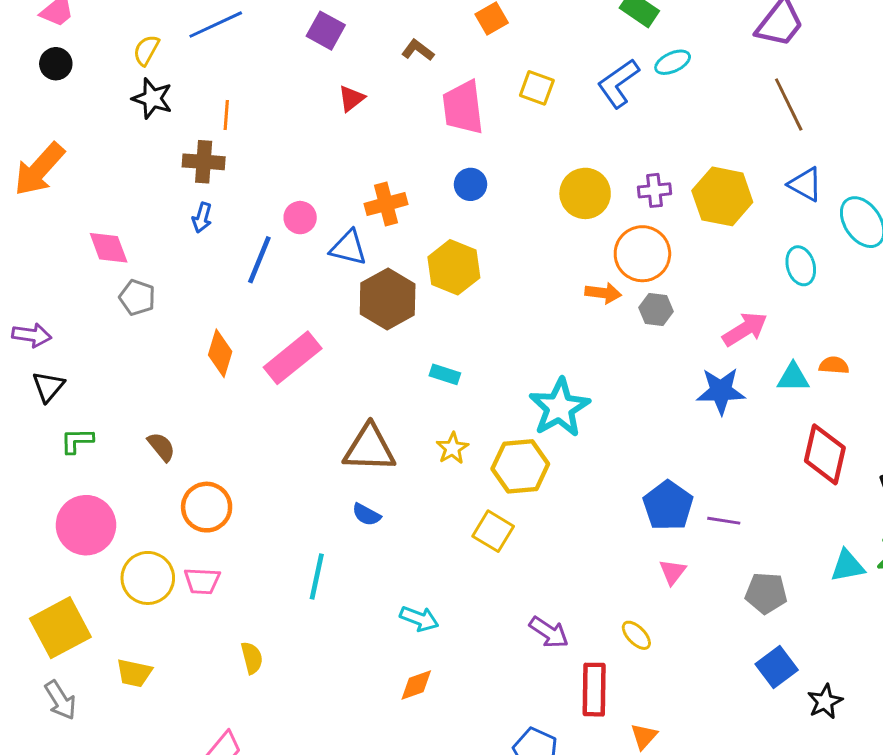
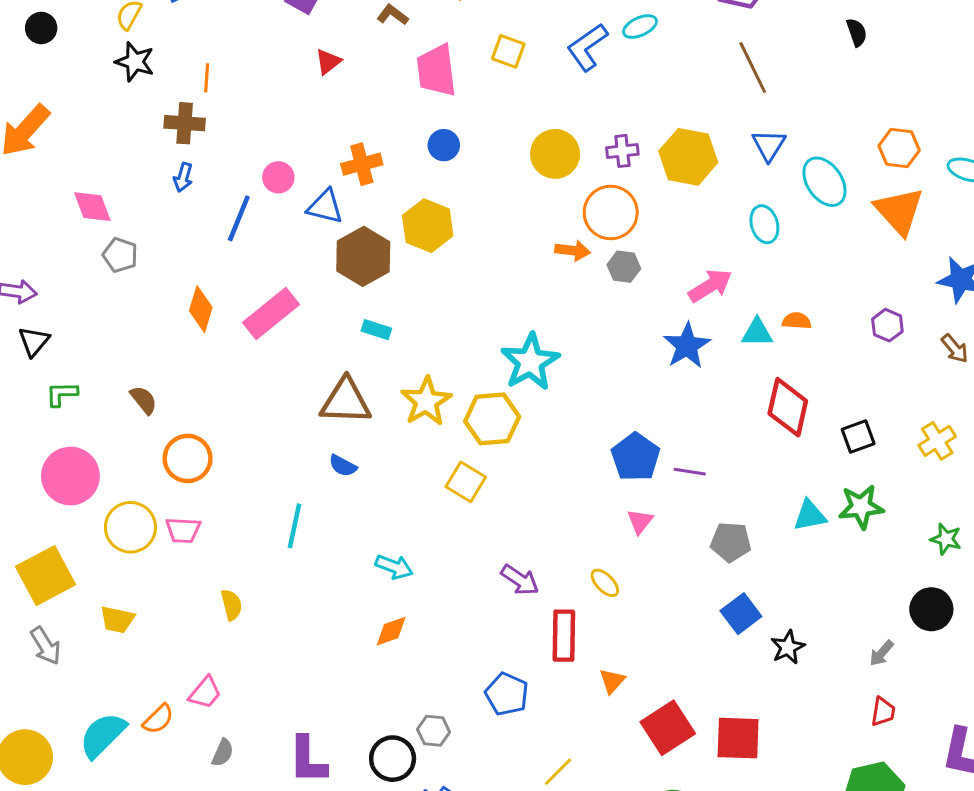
blue triangle: (805, 184) -> (769, 145), turned 33
cyan rectangle: (445, 374) -> (376, 330), moved
blue star: (721, 391) -> (687, 346), turned -30
yellow star: (452, 448) -> (426, 401), size x1.6

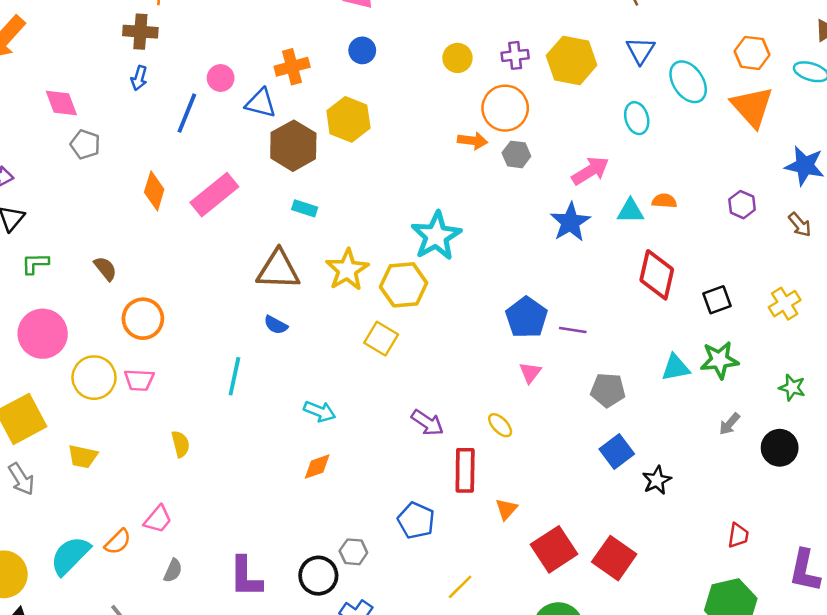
yellow circle: (555, 154) -> (457, 58), size x0.7
gray arrow: (882, 653) -> (729, 424), moved
red square: (738, 738) -> (614, 558), turned 33

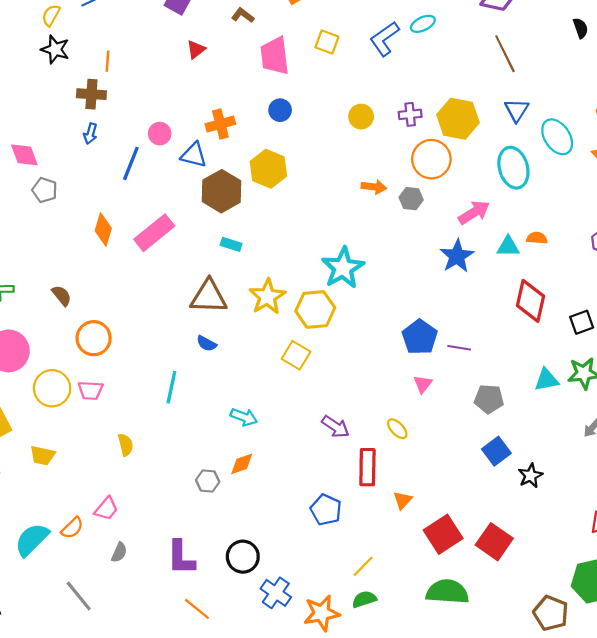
orange circle: (505, 108) -> (431, 159), moved
cyan ellipse: (637, 118) -> (513, 168), size x1.5
gray hexagon: (353, 552) -> (208, 481), moved

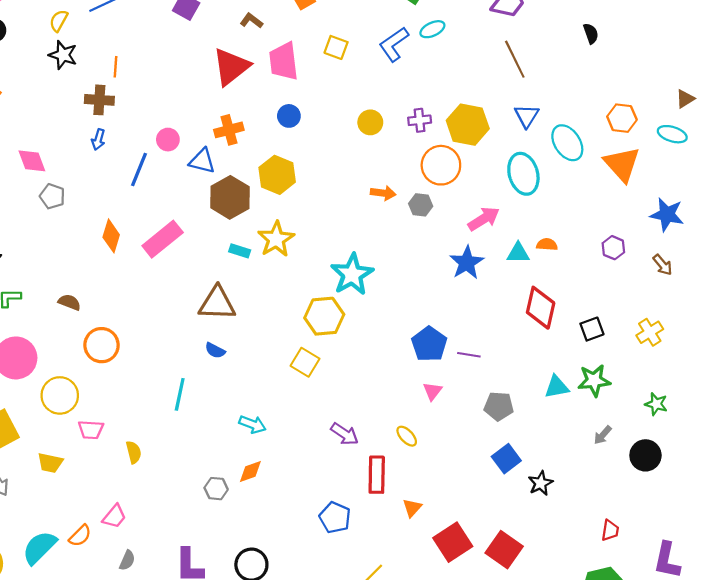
red triangle: (196, 49) -> (231, 67), moved, size x2.0
brown semicircle: (62, 296) -> (69, 302), turned -30
yellow star: (267, 297) -> (276, 239), moved
pink trapezoid: (90, 390) -> (91, 430), moved

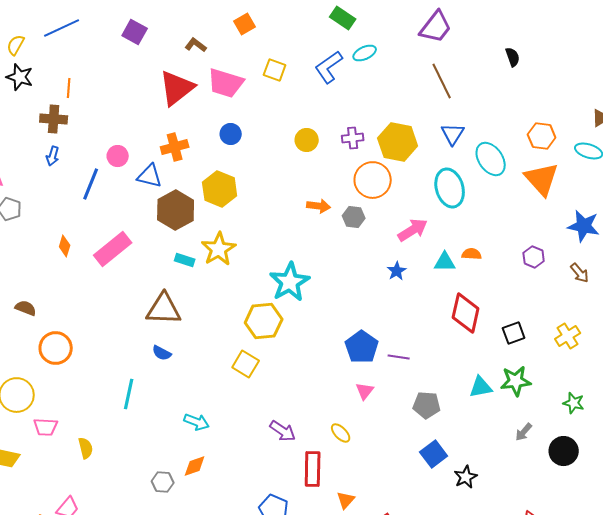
pink trapezoid: (284, 61) -> (226, 83), turned -66
orange diamond: (111, 236) -> (65, 246), size x0.7
blue star: (467, 263) -> (397, 271), size x0.6

